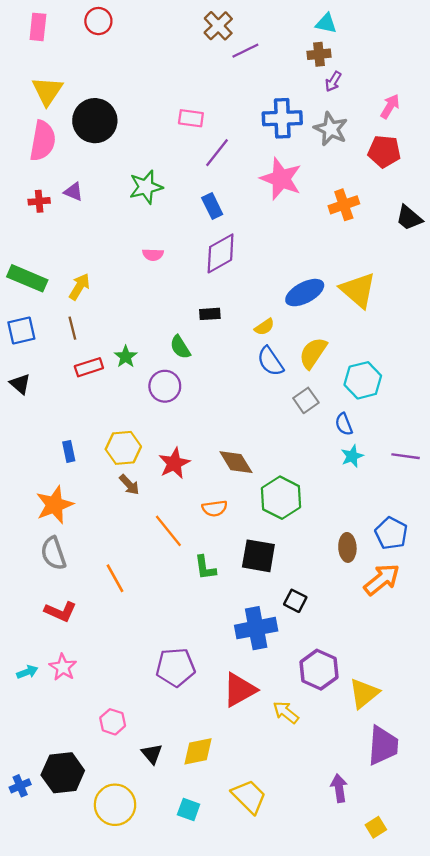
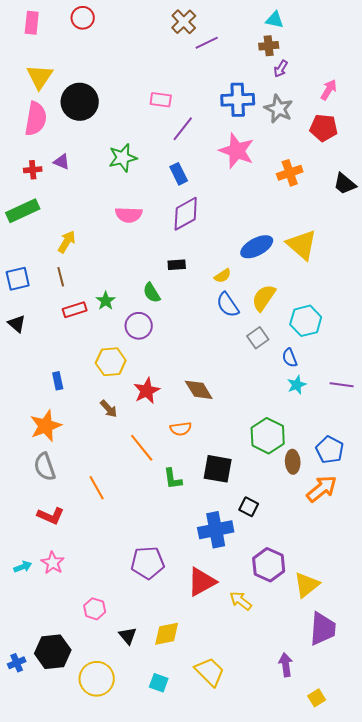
pink semicircle: (153, 255) -> (129, 215), size x1.5
green rectangle: (27, 278) -> (23, 211), moved, turned -48
yellow hexagon: (123, 448) -> (111, 362), moved
green hexagon: (281, 498) -> (268, 436), moved

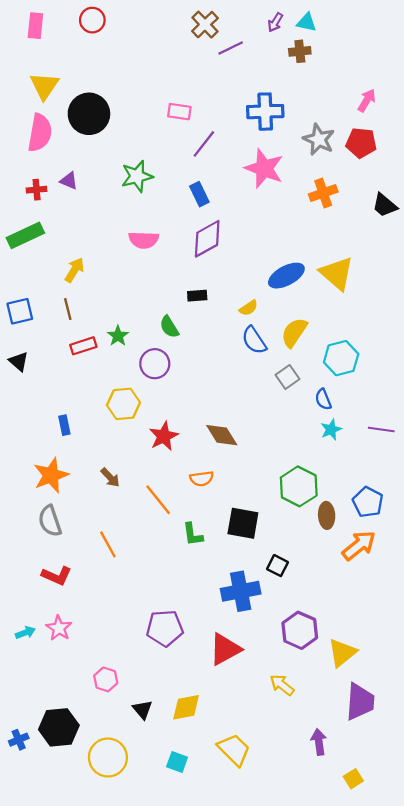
purple arrow: (281, 69) -> (275, 22), moved
gray star: (279, 109) -> (319, 139), moved
brown arrow: (109, 409) -> (110, 477), moved
yellow arrow: (241, 601) -> (282, 685), moved

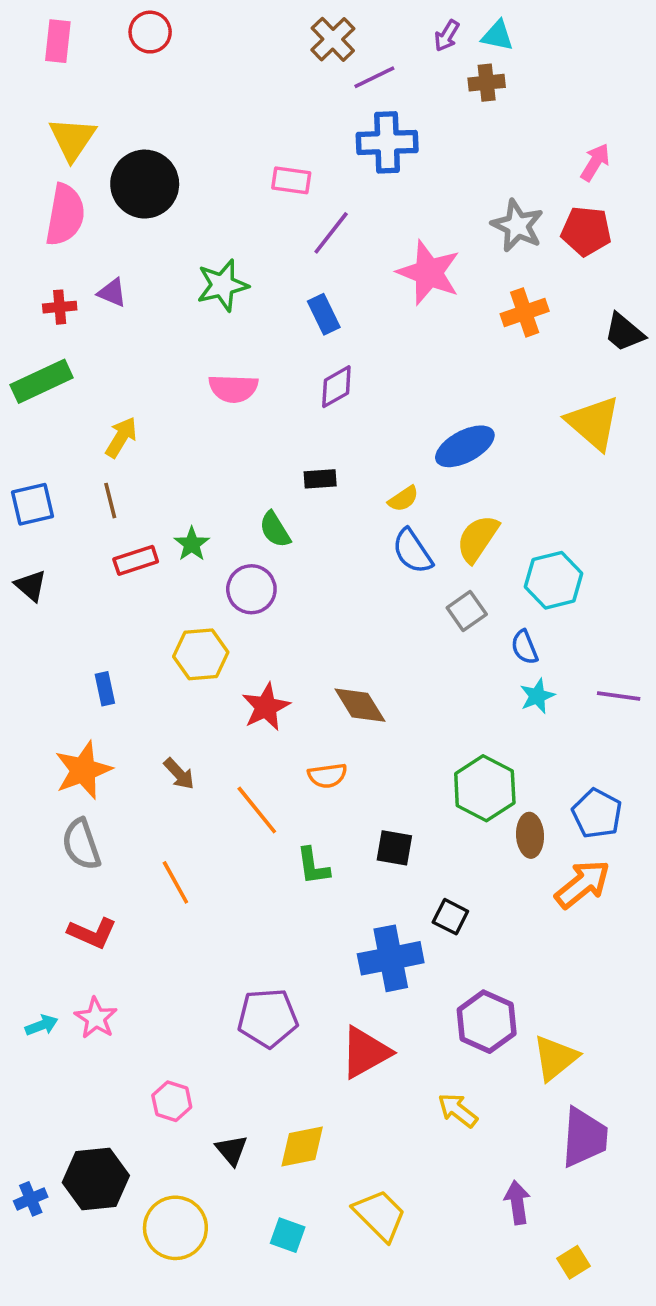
blue cross: (265, 112) -> (387, 142), moved
purple diamond: (207, 239) -> (336, 387), size x0.7
yellow triangle: (337, 273) -> (593, 423), moved
black square: (243, 523) -> (394, 848), size x0.7

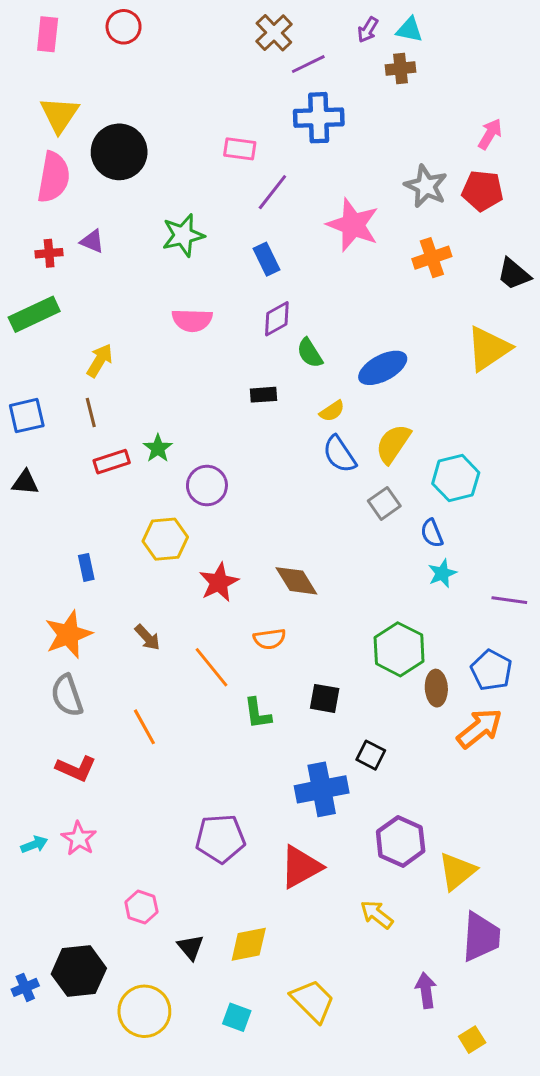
yellow triangle: (593, 423) -> (488, 348), turned 45
green semicircle: (275, 530) -> (310, 353), moved
black triangle: (31, 586) -> (25, 483), turned -36
purple line: (619, 696) -> (509, 600), moved

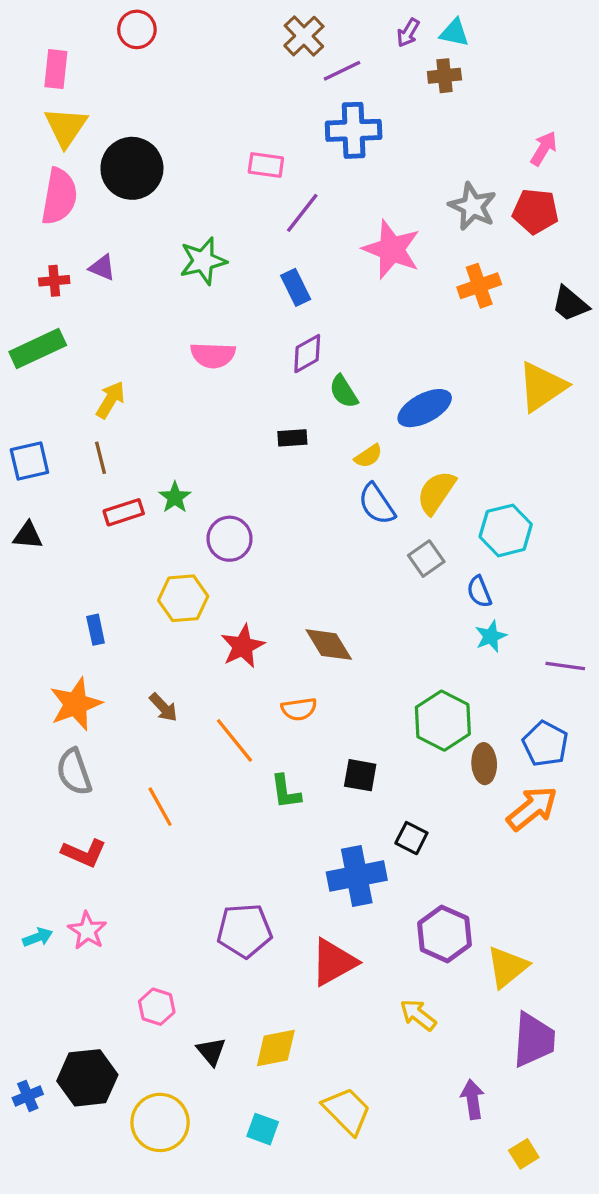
pink rectangle: (48, 34) -> (56, 69), moved

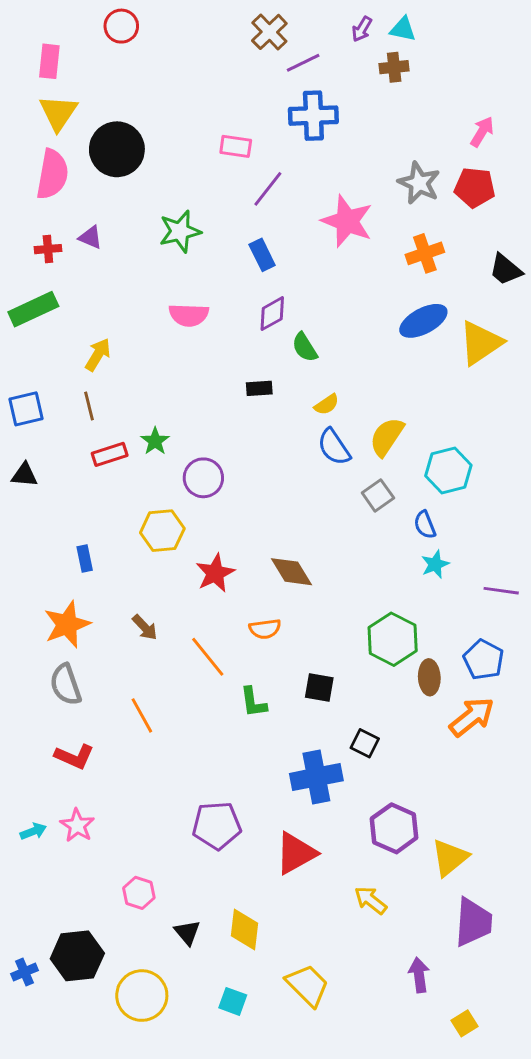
blue ellipse: (425, 408) -> (423, 321), moved
yellow diamond: (276, 1048) -> (244, 930), turned -72

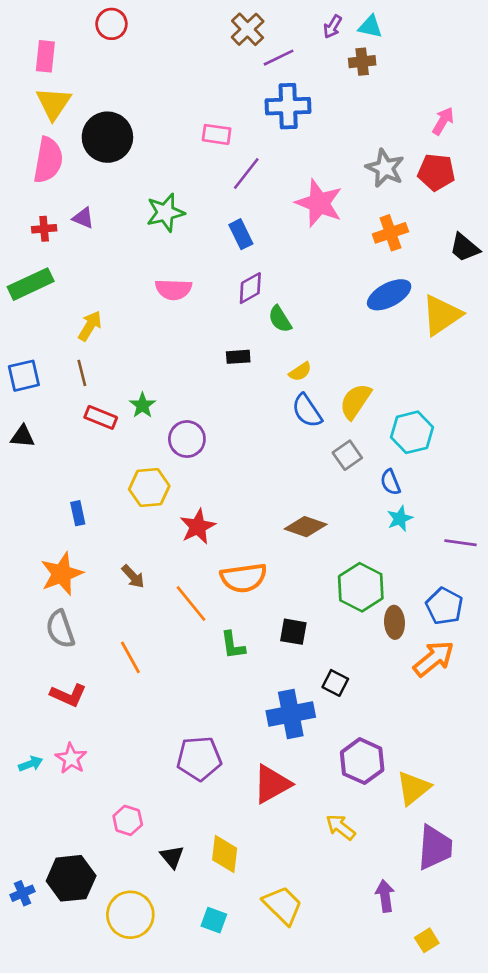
red rectangle: (110, 454) -> (101, 417), turned 40
brown diamond: (291, 572) -> (306, 527), moved, turned -39
orange semicircle: (265, 629) -> (244, 578), size x1.6

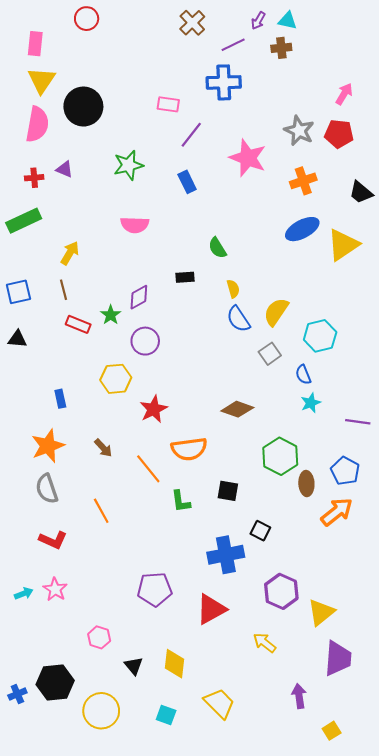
purple line: (279, 58) -> (233, 45), moved
purple diamond: (250, 288) -> (139, 297), moved
yellow semicircle: (300, 372) -> (233, 289), turned -72

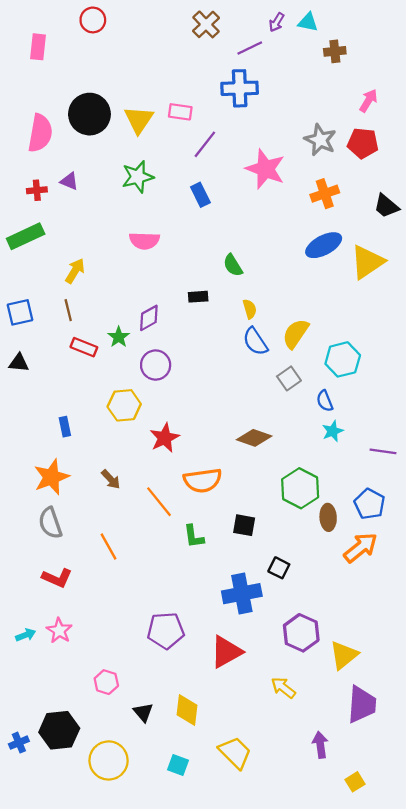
brown cross: (281, 48) -> (335, 51), moved
yellow triangle: (41, 80) -> (139, 120), moved

